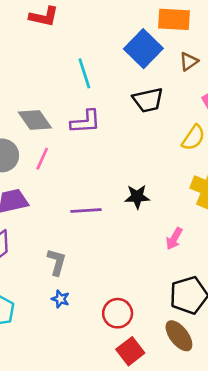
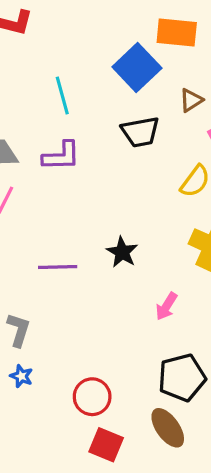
brown triangle: (189, 62) -> (191, 100), moved
black star: (137, 197) -> (122, 252), turned 30
red square: (130, 351) -> (106, 445), turned -32

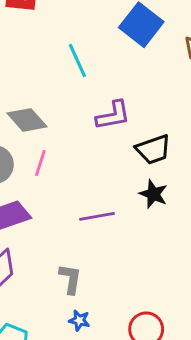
black trapezoid: (140, 132) -> (153, 149), moved
purple L-shape: (61, 156) -> (113, 115), moved

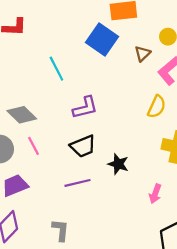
black trapezoid: (153, 149) -> (83, 146), moved
pink line: (40, 163) -> (34, 146), turned -42

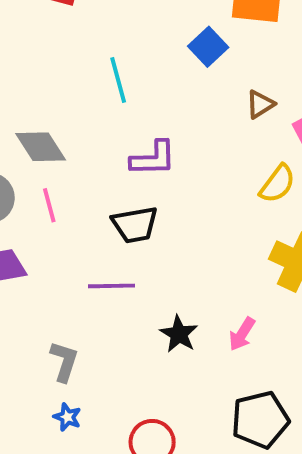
blue square: (102, 39) -> (208, 47), size x0.7
brown triangle: (142, 54) -> (260, 104), moved
black star: (118, 164) -> (179, 334), moved

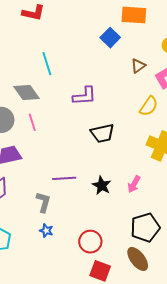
cyan line: (118, 80) -> (47, 64), moved
black trapezoid: (135, 225) -> (102, 133), moved
purple line: (111, 286) -> (64, 178), moved

